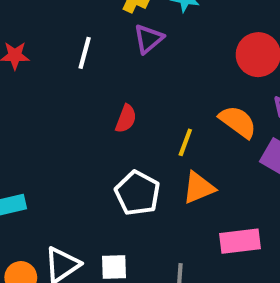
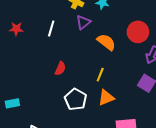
red semicircle: (126, 119) -> (60, 68), moved
orange semicircle: (238, 122) -> (106, 42), moved

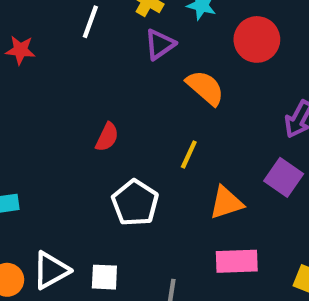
white line: (51, 28) -> (90, 22), moved
red circle: (138, 32) -> (257, 39), moved
orange triangle: (106, 98) -> (226, 203), moved

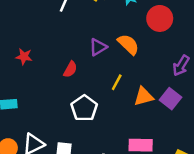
purple triangle: (160, 44) -> (98, 47), moved
red star: (20, 50) -> (24, 57), moved
orange triangle: (226, 203) -> (144, 96), moved

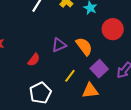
purple square: (170, 99) -> (99, 69), moved

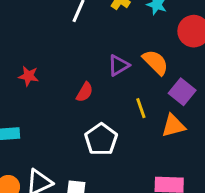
yellow line: (70, 76) -> (141, 108), turned -48

